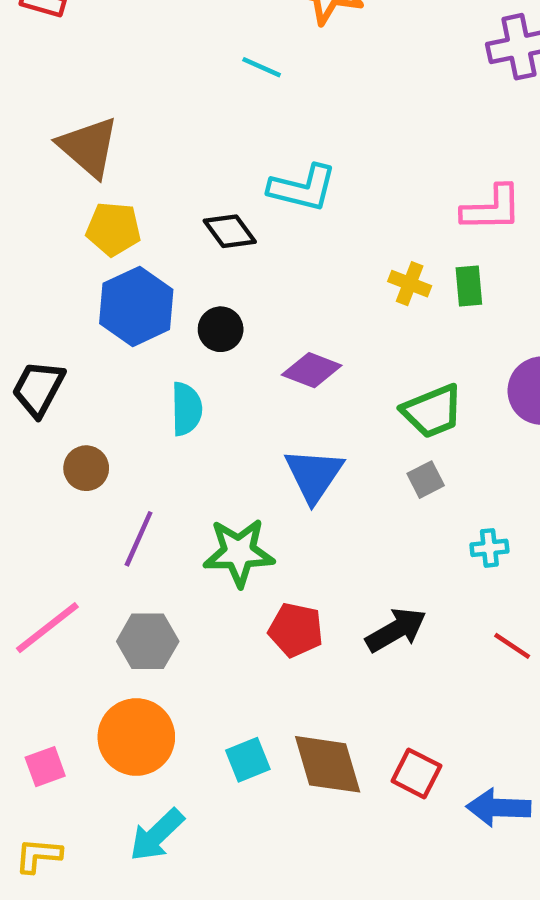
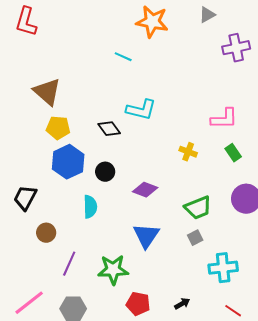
green rectangle: (469, 286) -> (233, 153), moved, turned -30
cyan cross: (489, 548) -> (223, 268), size x1.8
black arrow: (396, 630) -> (182, 304), size x0.6

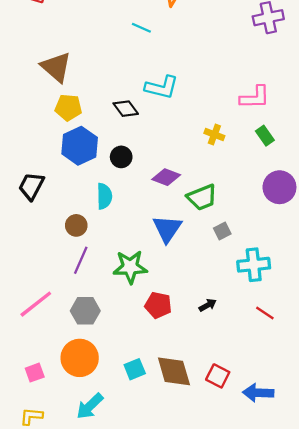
green trapezoid: (198, 208) -> (202, 197), moved
brown circle: (46, 233) -> (76, 225), moved

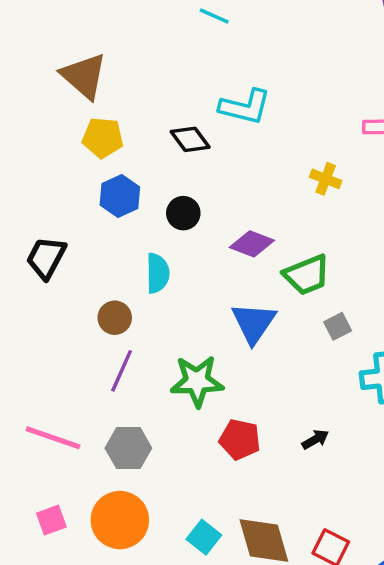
blue hexagon: (80, 146) -> (120, 196), size x0.7
pink line: (36, 304) -> (53, 438), turned 57
cyan square: (135, 369) -> (204, 537), turned -30
pink square: (35, 373) -> (51, 520), moved

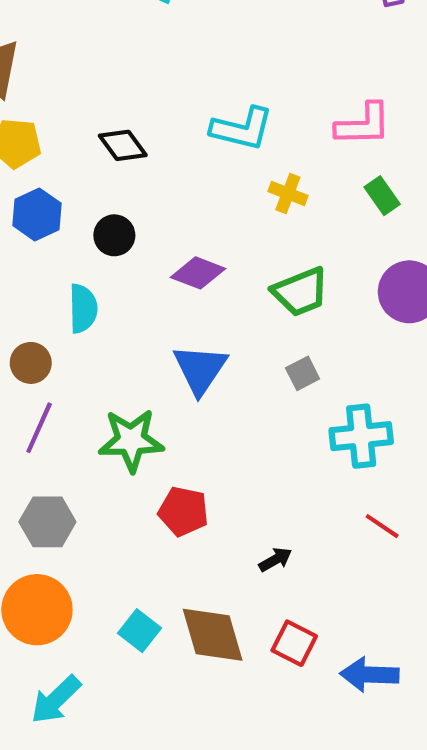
cyan L-shape: (245, 107) -> (242, 129), moved
green trapezoid: (307, 275) -> (301, 292), moved
black arrow: (315, 439) -> (275, 560), moved

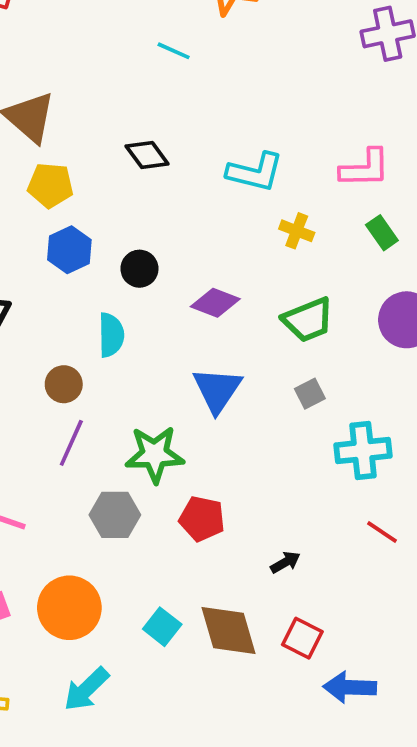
black diamond: (123, 145) -> (147, 155), moved
gray hexagon: (47, 522) -> (115, 515), moved
blue arrow: (370, 675) -> (350, 687), moved

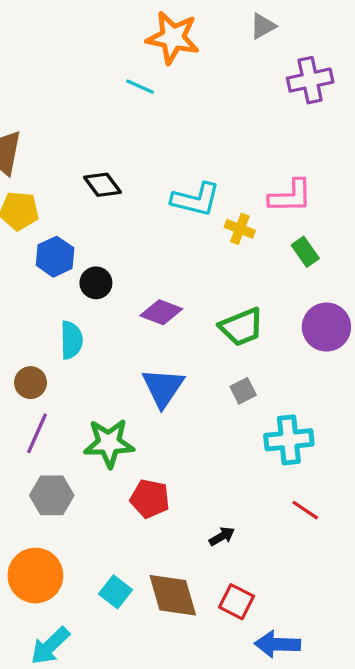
cyan line: (174, 51) -> (140, 87), moved
yellow cross: (297, 231) -> (240, 229), moved
blue hexagon: (69, 250) -> (55, 257), moved
gray hexagon: (115, 515) -> (52, 495), moved

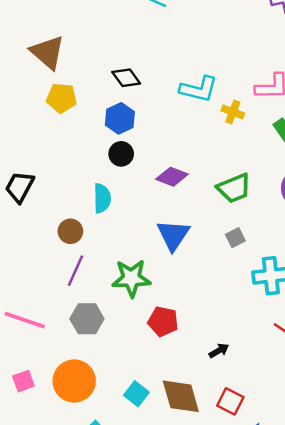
blue hexagon: (55, 257) -> (120, 118), moved

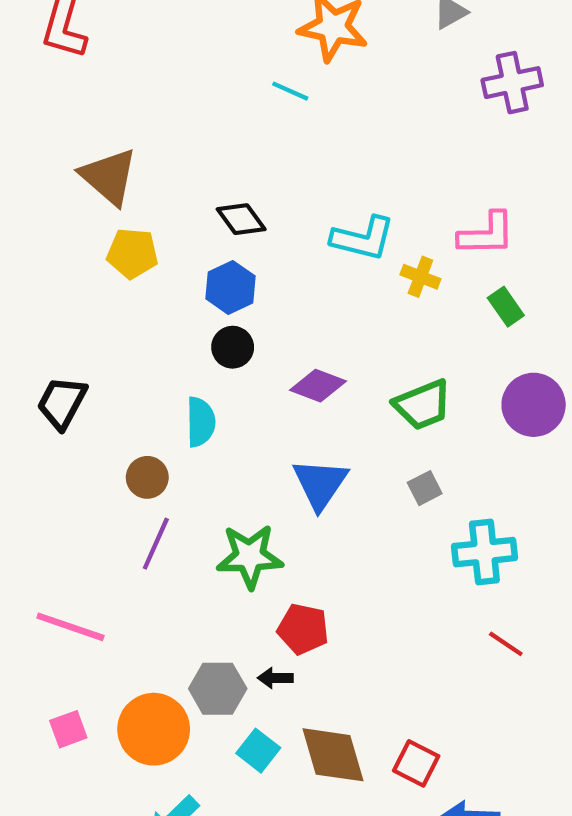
gray hexagon: (87, 319) -> (218, 689), moved
black arrow: (219, 351) -> (275, 678), moved, turned -150

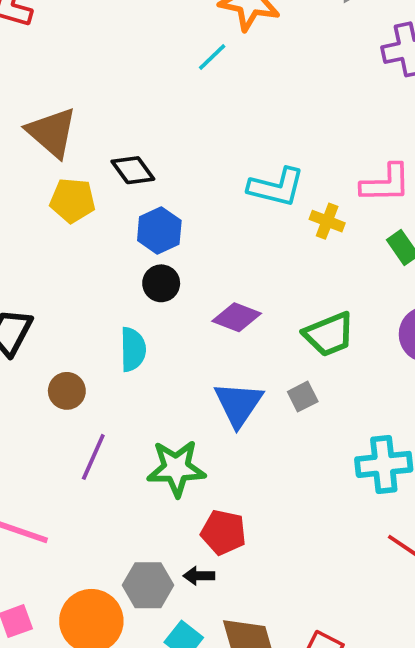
cyan line: (290, 91) -> (212, 57), turned -68
black diamond: (241, 219) -> (133, 170), moved
brown circle: (147, 477) -> (67, 391), moved
gray square: (425, 488) -> (303, 397), moved

